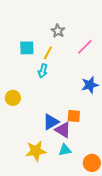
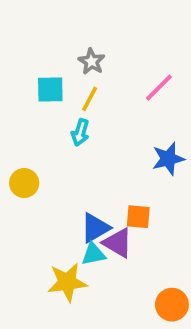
gray star: (58, 31) -> (91, 61), moved
cyan triangle: (65, 150) -> (93, 254), moved

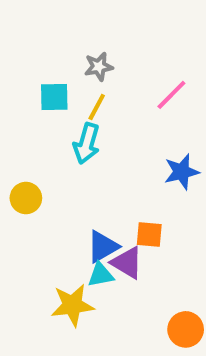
gray star: (91, 61) -> (99, 67), turned 30
cyan arrow: (80, 133) -> (87, 143), size x1.4

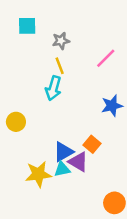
cyan square: (54, 97) -> (27, 26), moved
yellow line: (97, 107) -> (60, 66), turned -49
orange square: (149, 234) -> (92, 144), turned 35
yellow star: (72, 305) -> (38, 174), moved

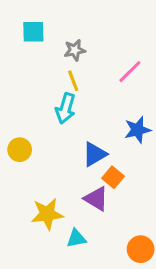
blue triangle: (63, 152) -> (95, 154), moved
cyan triangle: (62, 169) -> (76, 238), moved

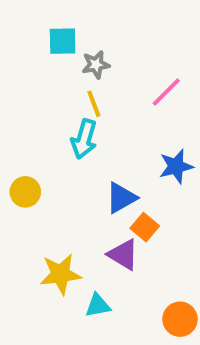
cyan square: (33, 32) -> (63, 41), moved

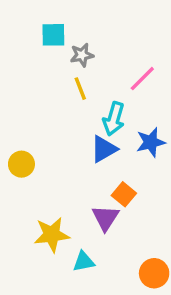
cyan arrow: (84, 139) -> (114, 119), moved
blue triangle: (121, 198) -> (104, 149), moved
purple triangle: (123, 255) -> (105, 218), turned 32

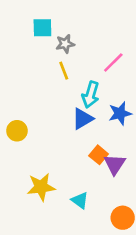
purple triangle: (105, 218) -> (115, 164), moved
cyan triangle: (84, 261) -> (80, 200), moved, turned 48

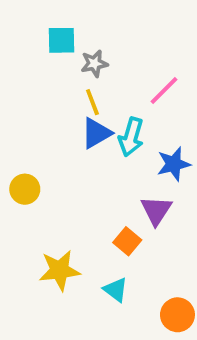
blue triangle: (83, 119) -> (96, 133), moved
orange square: (99, 155) -> (127, 241), moved
purple triangle: (115, 164) -> (156, 210), moved

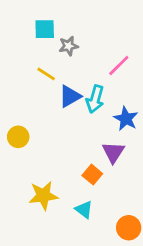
yellow line: (92, 102) -> (46, 74), moved, turned -36
blue star: (174, 164) -> (126, 119), turned -30

